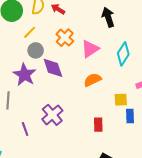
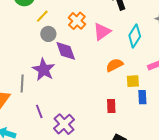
purple star: (24, 75) -> (44, 70), moved
orange semicircle: (92, 80) -> (114, 65), moved
purple cross: (52, 115) -> (64, 124), moved

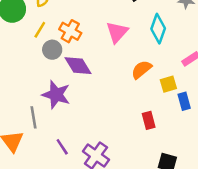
orange cross: (77, 21) -> (70, 31), moved

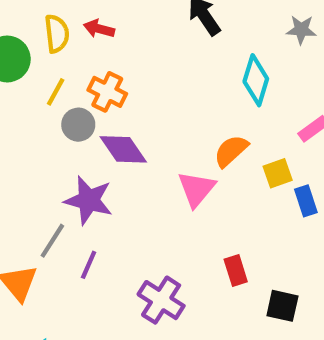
pink triangle: (117, 32) -> (196, 189), moved
gray line: (34, 117) -> (52, 241), turned 45
red rectangle: (149, 120) -> (236, 271), moved
purple line: (62, 147) -> (89, 265), moved, turned 60

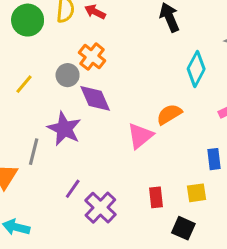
yellow line: (56, 92) -> (24, 84), moved
yellow square: (278, 173) -> (196, 193), moved
gray line: (52, 241) -> (34, 152), turned -30
purple line: (89, 265) -> (73, 189), moved

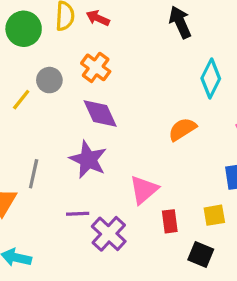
gray circle: (68, 75) -> (49, 80), moved
purple star: (64, 129) -> (88, 160), moved
pink triangle: (140, 136) -> (144, 190), moved
purple line: (73, 189) -> (78, 214), turned 54

